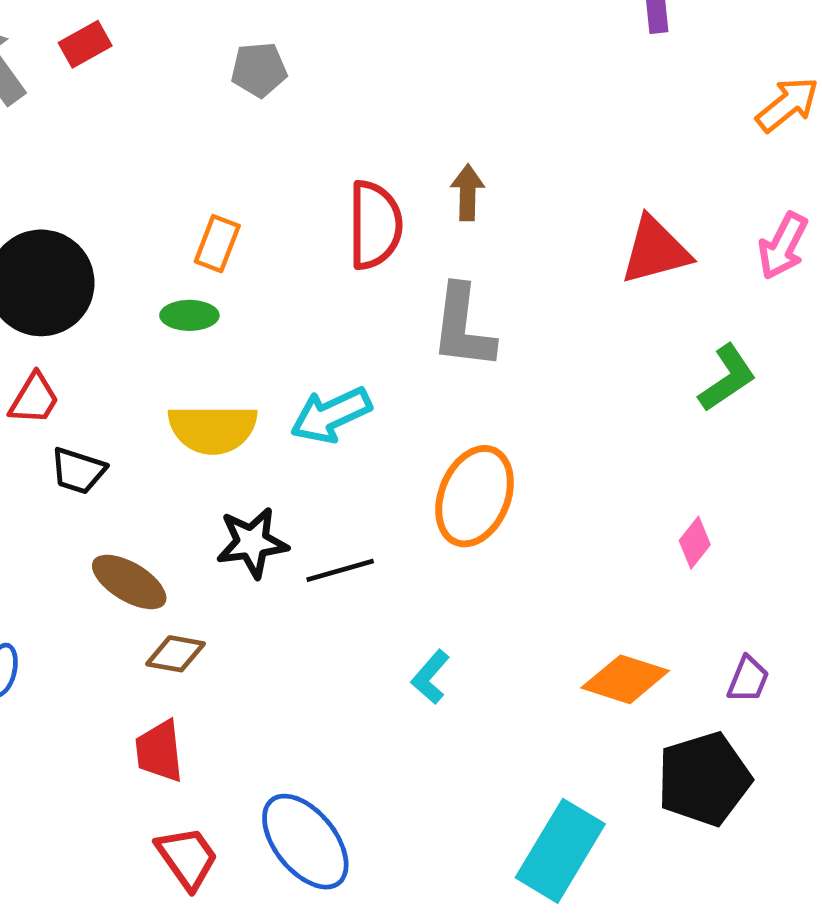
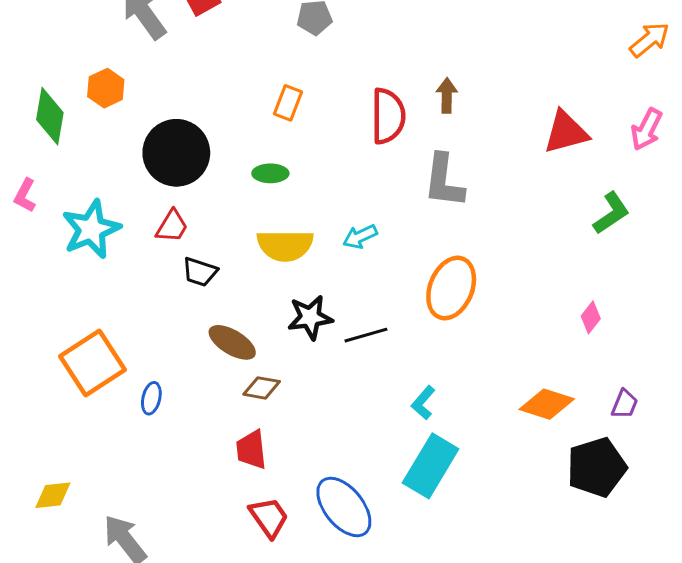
orange rectangle: (217, 244) -> (288, 103), moved
cyan arrow: (331, 415) -> (360, 237), size x0.7
cyan rectangle: (560, 851) -> (431, 466), moved

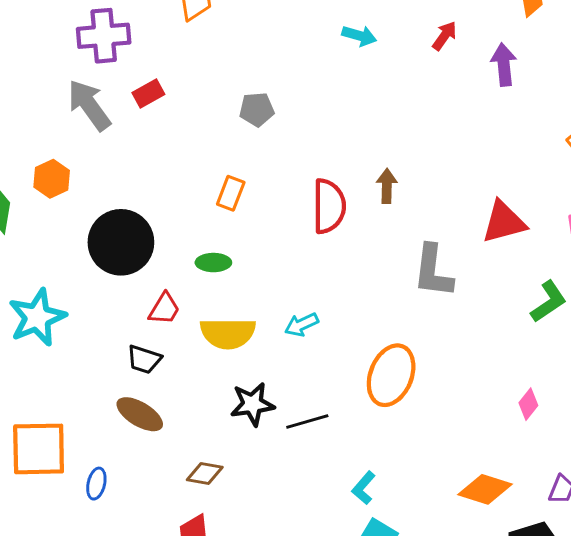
gray L-shape: (444, 181) -> (433, 271), moved
red trapezoid: (172, 226) -> (164, 309), moved
brown ellipse: (232, 342) -> (140, 414), moved
orange square: (93, 363) -> (39, 449), turned 32

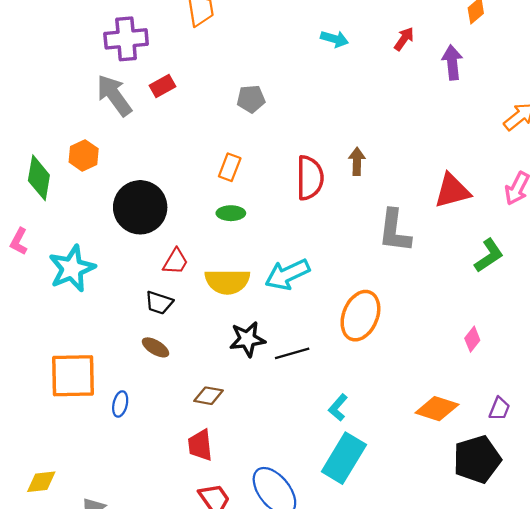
green ellipse: (213, 263) -> (231, 213), moved
cyan arrow: (302, 325) -> (287, 274), size x1.6
brown ellipse: (140, 414) -> (155, 347), size x0.7

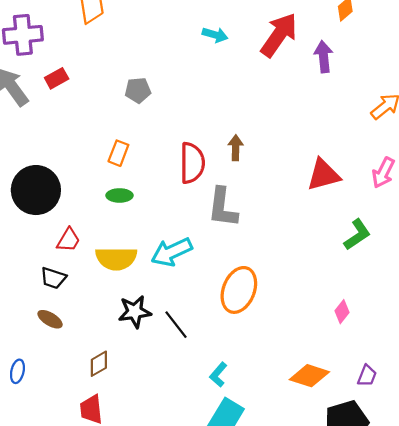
red arrow: (404, 39) -> (279, 35), size x2.0
gray L-shape: (395, 231) -> (223, 207), moved
black line: (292, 353) -> (176, 325), turned 68
brown diamond: (208, 396) -> (99, 364), turned -40

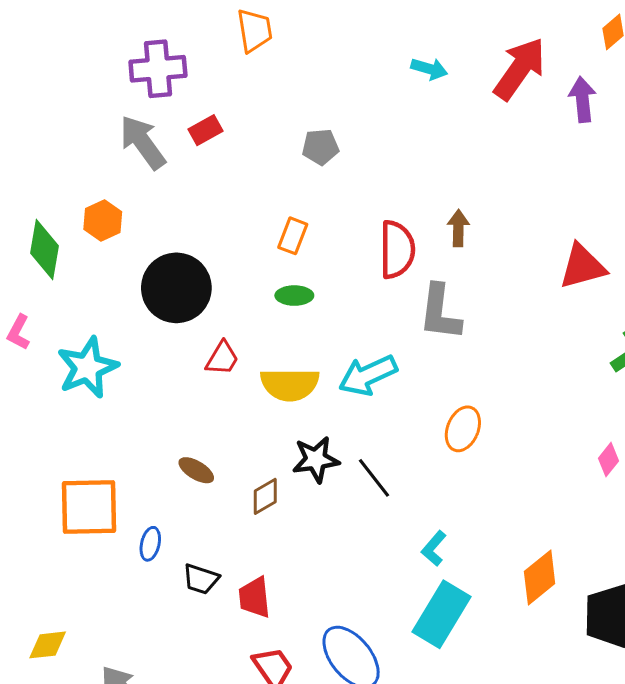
black trapezoid: (53, 278) -> (201, 579), moved
orange ellipse: (239, 290) -> (463, 429), size x0.7
brown diamond: (99, 364) -> (265, 496), moved
orange diamond: (309, 376) -> (540, 577), moved, turned -57

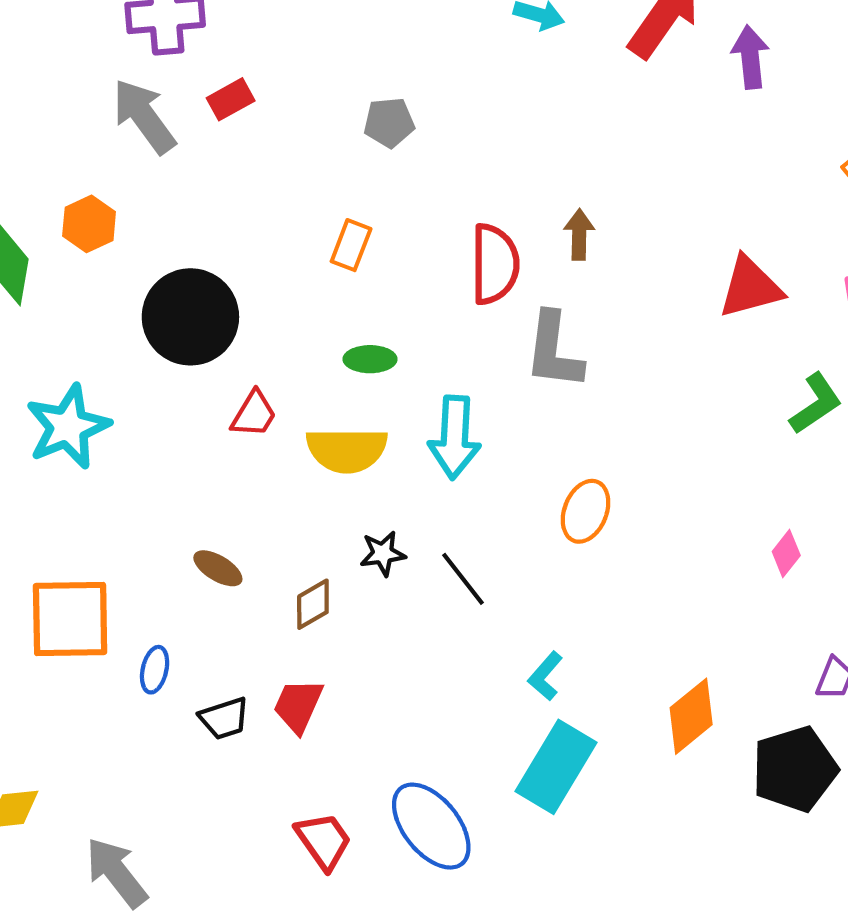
green ellipse: (294, 296) -> (370, 359), moved
cyan arrow: (368, 375) -> (455, 437), turned -62
black star: (316, 460) -> (383, 554), size x0.7
black trapezoid: (201, 579) -> (224, 718), turned -36
red trapezoid: (254, 597) -> (298, 706), moved, turned 30

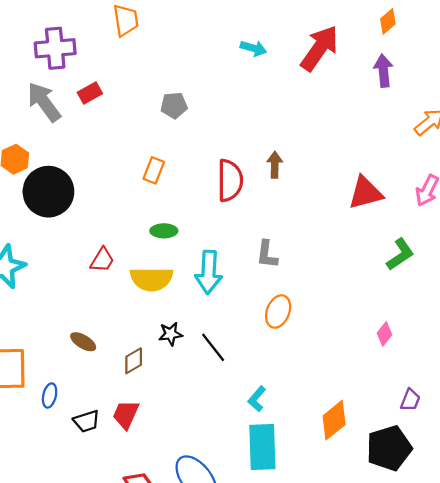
purple arrow: (750, 57) -> (383, 71), moved
black circle: (190, 317) -> (48, 192), moved
gray L-shape: (554, 351) -> (267, 254), moved, size x0.7
cyan rectangle: (556, 767) -> (262, 447), turned -33

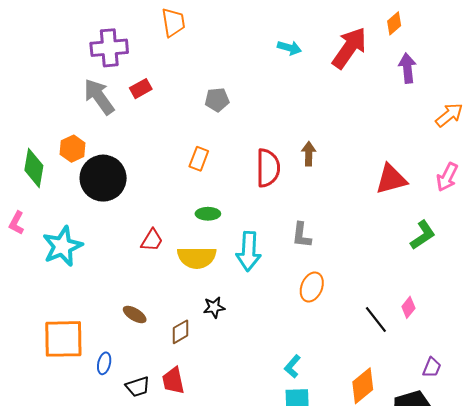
orange diamond: (388, 21) -> (394, 23), moved
black line: (213, 347) -> (376, 320), moved
red trapezoid: (126, 415) -> (173, 381), turned -36

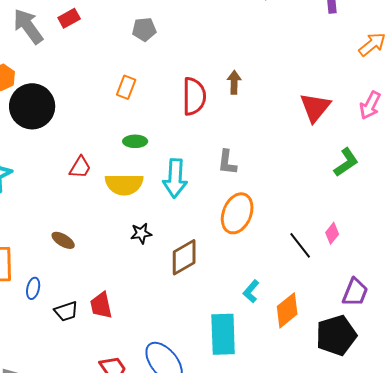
red triangle: (391, 179) -> (315, 107), turned -36
orange ellipse: (312, 287) -> (237, 213), size x1.4
brown diamond: (180, 332) -> (184, 257), moved, size x1.5
cyan L-shape: (292, 366) -> (251, 291), moved
purple trapezoid: (432, 367) -> (355, 292), size x1.4

